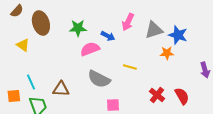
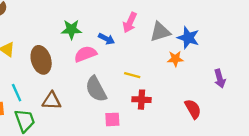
brown ellipse: (41, 23) -> (41, 60), moved
gray semicircle: (99, 79) -> (96, 89), turned 35
red cross: (157, 95) -> (142, 100), moved, turned -35

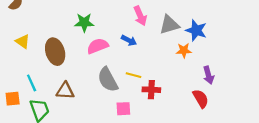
pink arrow: (130, 23) -> (140, 16), turned -48
blue arrow: (106, 39) -> (129, 40), moved
yellow line: (132, 75) -> (133, 75), moved
purple arrow: (220, 79) -> (208, 75), moved

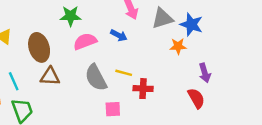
brown triangle: (65, 91) -> (50, 76), moved

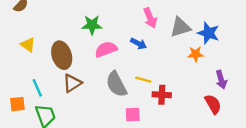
brown triangle: (50, 76) -> (72, 83), turned -36

